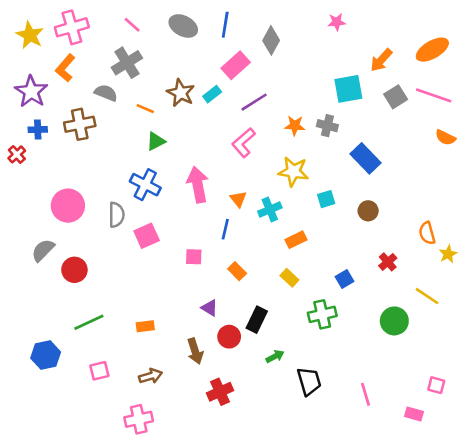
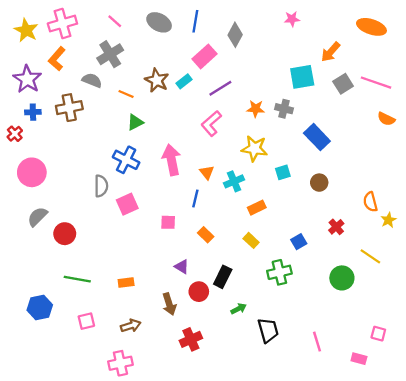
orange ellipse: (432, 50) -> (371, 27), moved, turned 48
pink circle: (68, 206) -> (32, 172), moved
green line: (89, 322) -> (77, 279), turned 35

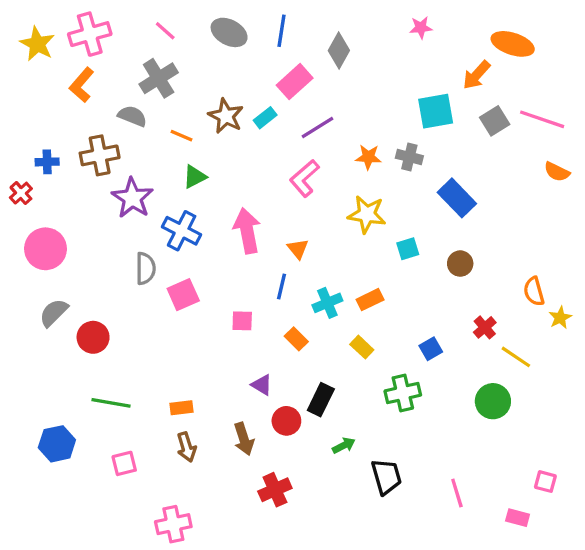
orange ellipse: (371, 27) -> (513, 44), moved
purple star: (27, 79) -> (132, 198), moved
cyan cross: (234, 181) -> (327, 303), moved
yellow line: (370, 256) -> (516, 357), moved
brown arrow: (131, 326) -> (186, 447), moved, turned 90

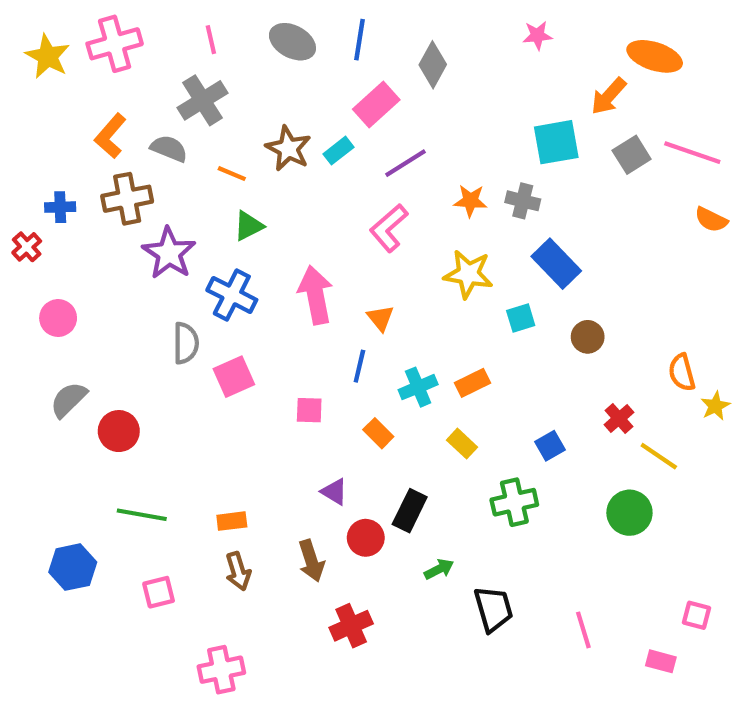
pink line: (165, 31) -> (211, 40), turned 35
orange L-shape: (82, 85) -> (110, 136), moved
blue rectangle: (457, 198) -> (556, 264), moved
pink circle: (46, 249) -> (58, 318), size x0.7

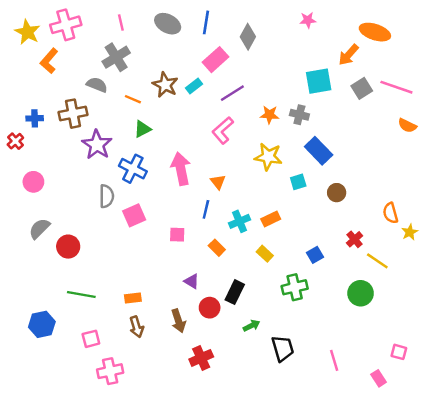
orange L-shape: (110, 136) -> (49, 61), moved
pink rectangle: (661, 661) -> (379, 378), turned 42
pink cross: (221, 670) -> (110, 371), moved

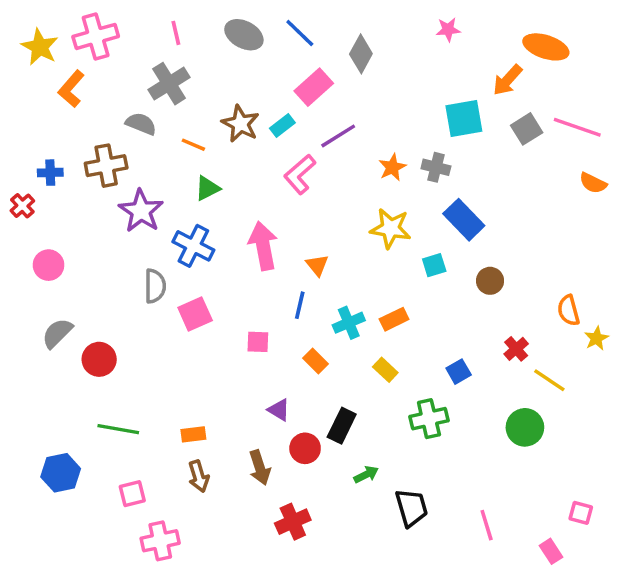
blue line: (206, 22) -> (300, 33), turned -55
orange star: (269, 115) -> (392, 167), turned -30
pink L-shape: (223, 130) -> (300, 174), moved

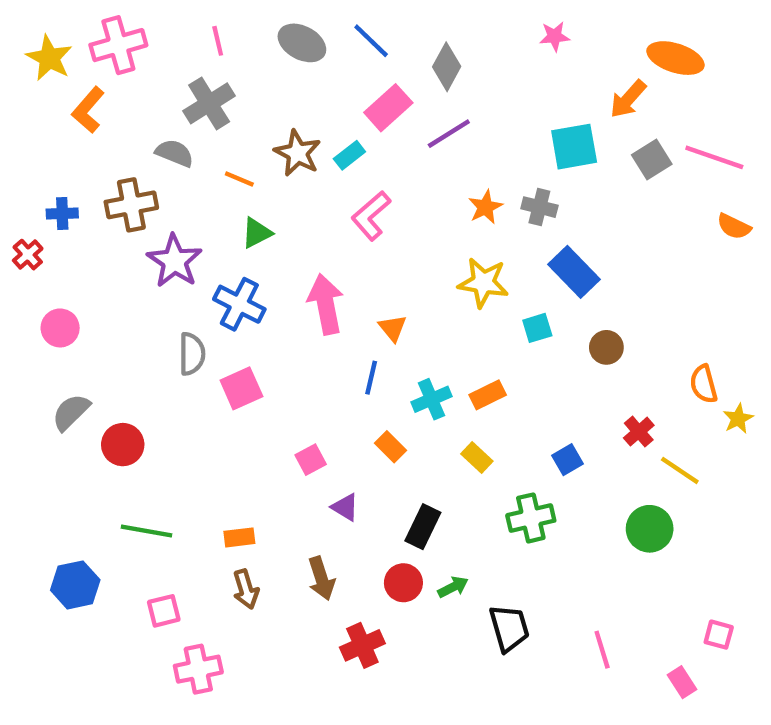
purple line: (338, 136) -> (449, 134), moved
pink square: (258, 342) -> (311, 460), moved, turned -30
red circle: (305, 448) -> (403, 583), moved

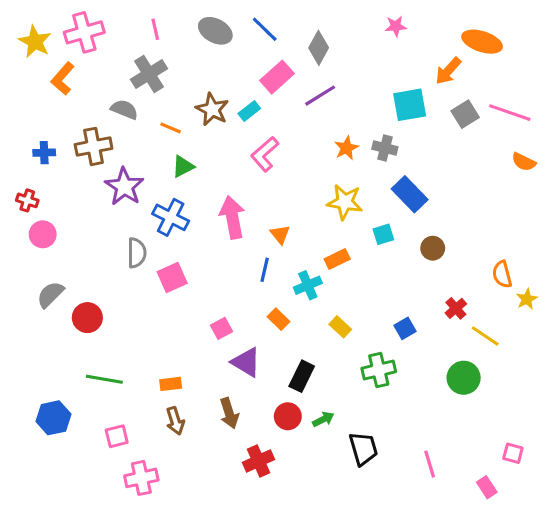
red cross: (28, 255) -> (27, 200), moved, turned -30
orange rectangle: (488, 395) -> (337, 259), moved
purple triangle: (345, 507) -> (246, 362), size x1.5

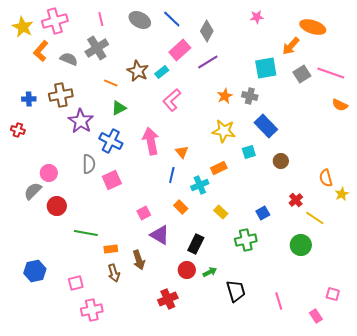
gray semicircle: (124, 109) -> (69, 59), moved
pink circle: (43, 234) -> (49, 173), moved
green line: (104, 379) -> (86, 233), moved
brown arrow: (229, 413) -> (139, 260), moved

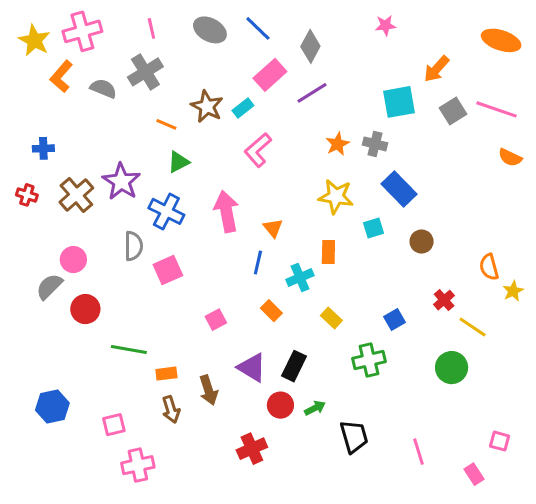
orange ellipse: (313, 27) -> (501, 40), moved
brown cross: (61, 95) -> (76, 195), moved, turned -30
orange rectangle: (219, 168) -> (328, 252), turned -63
purple triangle: (160, 235) -> (252, 368), moved

